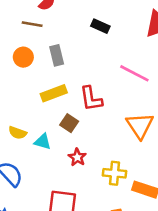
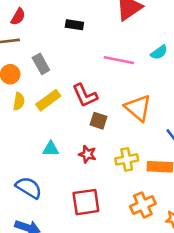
brown square: (69, 123) -> (99, 121), moved
yellow semicircle: (18, 133) -> (19, 101), moved, turned -84

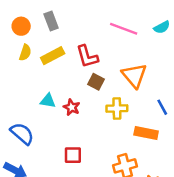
red star: (87, 154) -> (72, 107), moved
yellow cross: (127, 159) -> (117, 108), moved
red square: (86, 202) -> (73, 155), size x0.7

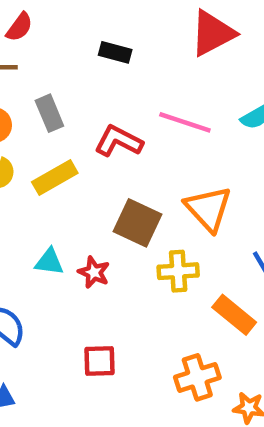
red L-shape: (87, 56) -> (119, 141), moved, turned 135
brown square: (96, 82) -> (138, 223), size x1.5
orange rectangle: (146, 133) -> (234, 315), turned 30

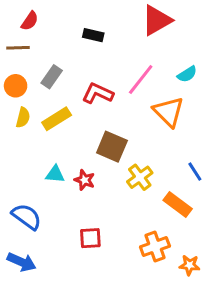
gray rectangle: (49, 113) -> (52, 77), turned 60
pink line: (185, 122) -> (141, 79), turned -68
orange triangle: (208, 209) -> (169, 112), moved
yellow cross: (178, 271) -> (140, 177), turned -30

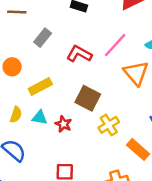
orange circle: (16, 86) -> (12, 67), moved
yellow semicircle: (23, 118) -> (16, 115), moved
yellow rectangle: (57, 119) -> (40, 86), moved

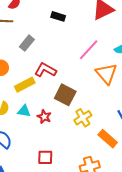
red L-shape: (79, 54) -> (45, 70), moved

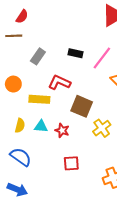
black rectangle: (58, 16) -> (75, 53), moved
yellow rectangle: (25, 85) -> (39, 99), turned 36
red square: (45, 157) -> (71, 163), moved

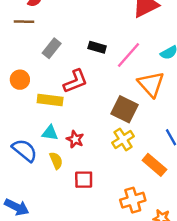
red L-shape: (59, 82) -> (75, 81), turned 130
brown square: (82, 106) -> (124, 109), moved
yellow semicircle: (20, 126) -> (56, 161), moved, turned -40
blue semicircle: (21, 157) -> (25, 150), moved

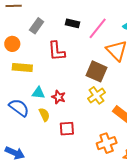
orange circle: (20, 80) -> (12, 44), moved
red L-shape: (75, 81) -> (57, 51), turned 110
yellow rectangle: (50, 100) -> (22, 68), moved

